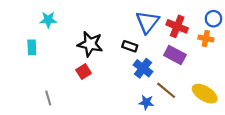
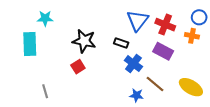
cyan rectangle: (32, 47) -> (30, 44), size x1.6

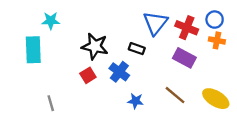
blue circle: (199, 17) -> (215, 20), moved
blue cross: (133, 64) -> (119, 72), moved
blue star: (137, 95) -> (136, 101), moved

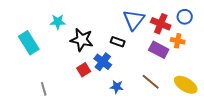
cyan star: (51, 21) -> (58, 22), moved
orange cross: (217, 40) -> (178, 41), moved
cyan rectangle: (33, 50) -> (29, 43), turned -30
red square: (88, 75) -> (84, 70), moved

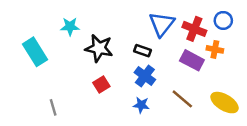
blue cross: (103, 62) -> (145, 76), moved

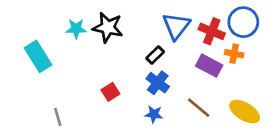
blue circle: (223, 20) -> (243, 22), size x1.5
black star: (99, 48) -> (108, 27), moved
black rectangle: (142, 51) -> (155, 55), turned -63

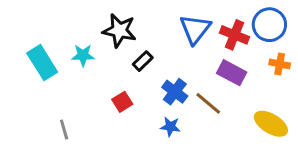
cyan star: (76, 29) -> (83, 55), moved
orange cross: (234, 54) -> (280, 64), moved
black rectangle: (155, 55) -> (143, 61), moved
brown line: (199, 108) -> (208, 103), moved

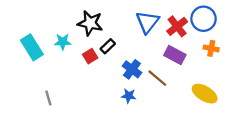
red cross: (234, 35) -> (177, 26), turned 30
red square: (122, 102) -> (90, 56), moved

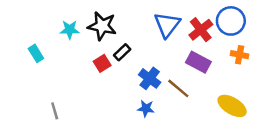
cyan star: (63, 42) -> (70, 30), moved
cyan rectangle: (32, 47) -> (36, 53), size x0.6

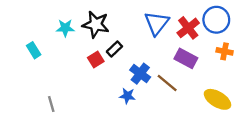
blue star: (146, 108) -> (127, 96), moved

